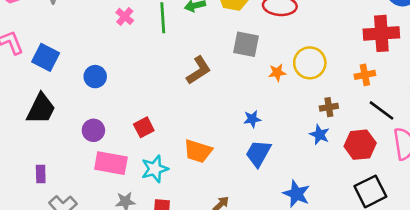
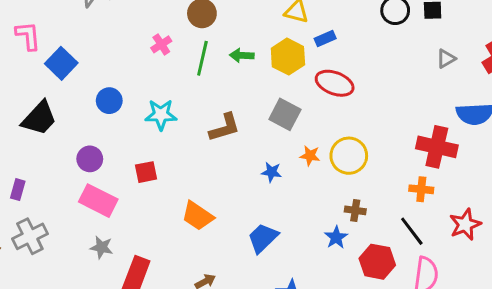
orange cross: (365, 75) -> (421, 189), moved
blue star: (252, 119) -> (272, 172), moved
cyan star: (155, 169) -> (161, 115), moved

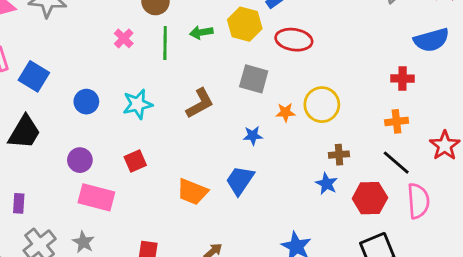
red cross: (437, 147) -> (403, 79), size x0.6
blue trapezoid: (263, 238) -> (240, 180), moved
gray star: (101, 247) -> (83, 242), moved, turned 30

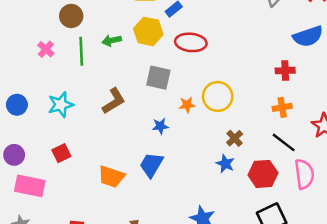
brown cross: (339, 155) -> (235, 138), turned -35

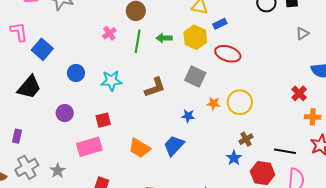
red cross: (285, 71) -> (299, 93), turned 35
orange cross: (282, 107) -> (313, 117), moved
black line: (284, 142) -> (285, 151), turned -40
pink rectangle: (30, 186) -> (89, 147), moved, turned -40

